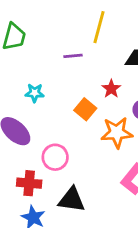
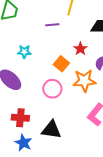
pink circle: (55, 157) -> (52, 89), moved

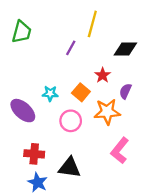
purple line: (52, 25) -> (71, 48), turned -56
cyan star: (24, 52) -> (50, 93), moved

